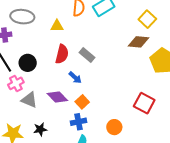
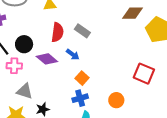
pink cross: (16, 83) -> (14, 66), turned 35
purple diamond: (57, 97) -> (47, 59), moved
gray triangle: (29, 100) -> (25, 91), moved

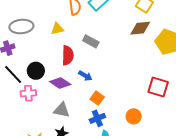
gray rectangle: (82, 31) -> (91, 41), moved
gray triangle: (25, 91) -> (62, 110), moved

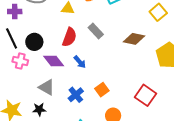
brown diamond: (140, 28) -> (134, 39), moved
orange square: (97, 98) -> (102, 90), moved
blue cross: (97, 118) -> (76, 95), moved, turned -35

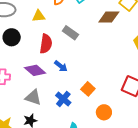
brown diamond: (134, 39) -> (109, 17), moved
black circle: (34, 42) -> (12, 37), moved

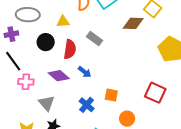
black circle: (12, 37) -> (46, 42), moved
orange square: (88, 89) -> (111, 95), turned -32
gray triangle: (33, 97) -> (47, 103), moved, turned 30

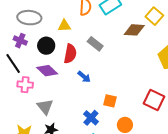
purple cross: (11, 34) -> (20, 41), moved, turned 32
purple diamond: (59, 76) -> (47, 71), moved
blue cross: (87, 105) -> (91, 118), moved

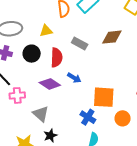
brown diamond: (134, 30) -> (112, 37), moved
purple diamond: (47, 71) -> (50, 84), moved
orange square: (110, 101) -> (104, 97), size x1.6

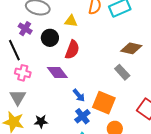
gray rectangle: (80, 43) -> (122, 72), moved
blue arrow: (74, 78) -> (79, 95), moved
gray triangle: (41, 114) -> (18, 97), moved

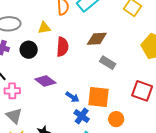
brown diamond: (131, 48) -> (97, 39), moved
red semicircle: (72, 50) -> (62, 47), moved

